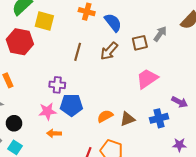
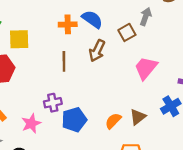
orange cross: (87, 12) -> (68, 24), moved
pink star: (47, 111) -> (31, 123), moved

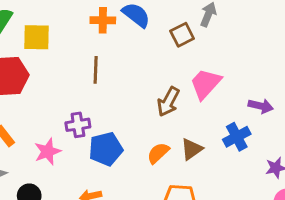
brown arrow: (97, 51) -> (168, 102), moved

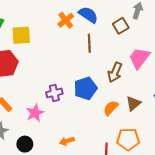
orange cross: (103, 20) -> (66, 20), turned -35
brown line: (96, 70) -> (89, 43), moved
blue pentagon: (106, 149) -> (85, 88), moved

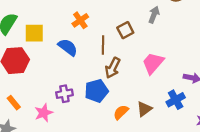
blue semicircle: (88, 15) -> (68, 47), moved
brown square: (121, 26) -> (125, 30), moved
brown arrow: (115, 72) -> (113, 68), moved

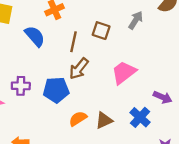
brown square: (125, 30) -> (101, 31), turned 35
blue cross: (176, 100) -> (140, 117), turned -30

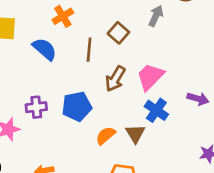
brown square: (101, 31) -> (118, 33), turned 30
brown arrow: (79, 69) -> (115, 79), moved
blue cross: (140, 117) -> (156, 110), moved
brown triangle: (104, 120) -> (135, 134), turned -30

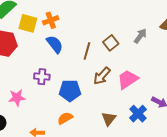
orange cross: (63, 16) -> (51, 20), moved
purple cross: (36, 107) -> (42, 77), moved
blue cross: (156, 110) -> (138, 114), moved
orange semicircle: (106, 136) -> (65, 118), moved

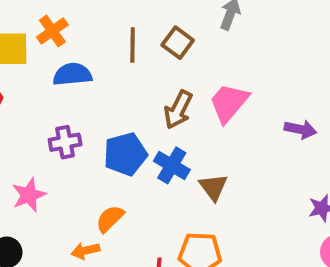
blue semicircle: (55, 44) -> (72, 74), turned -42
brown line: (87, 51) -> (133, 45), moved
blue cross: (138, 114) -> (172, 165), moved
orange semicircle: (65, 118) -> (110, 219), moved

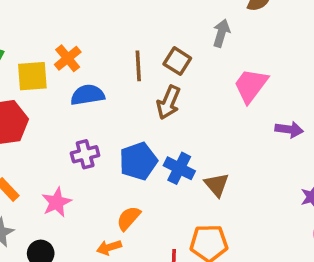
pink trapezoid: (229, 103) -> (251, 86), moved
brown arrow: (178, 110) -> (169, 102), moved

